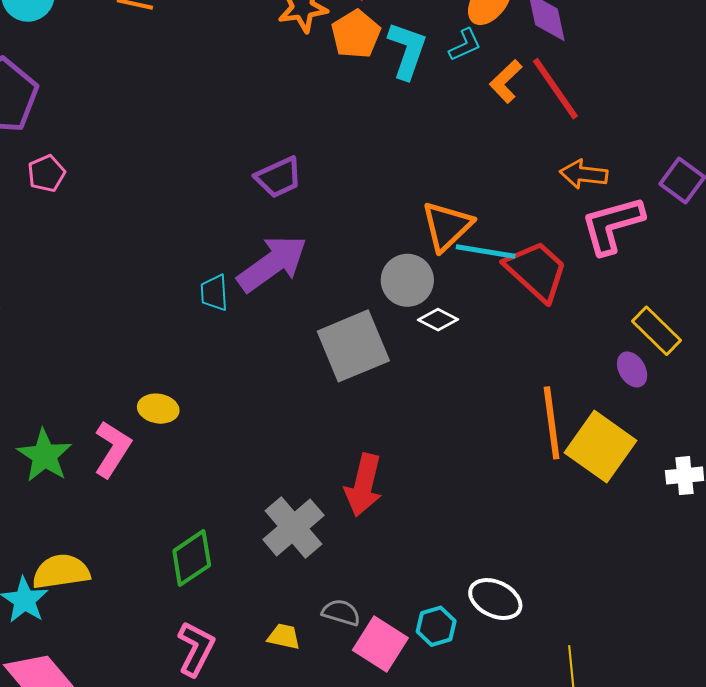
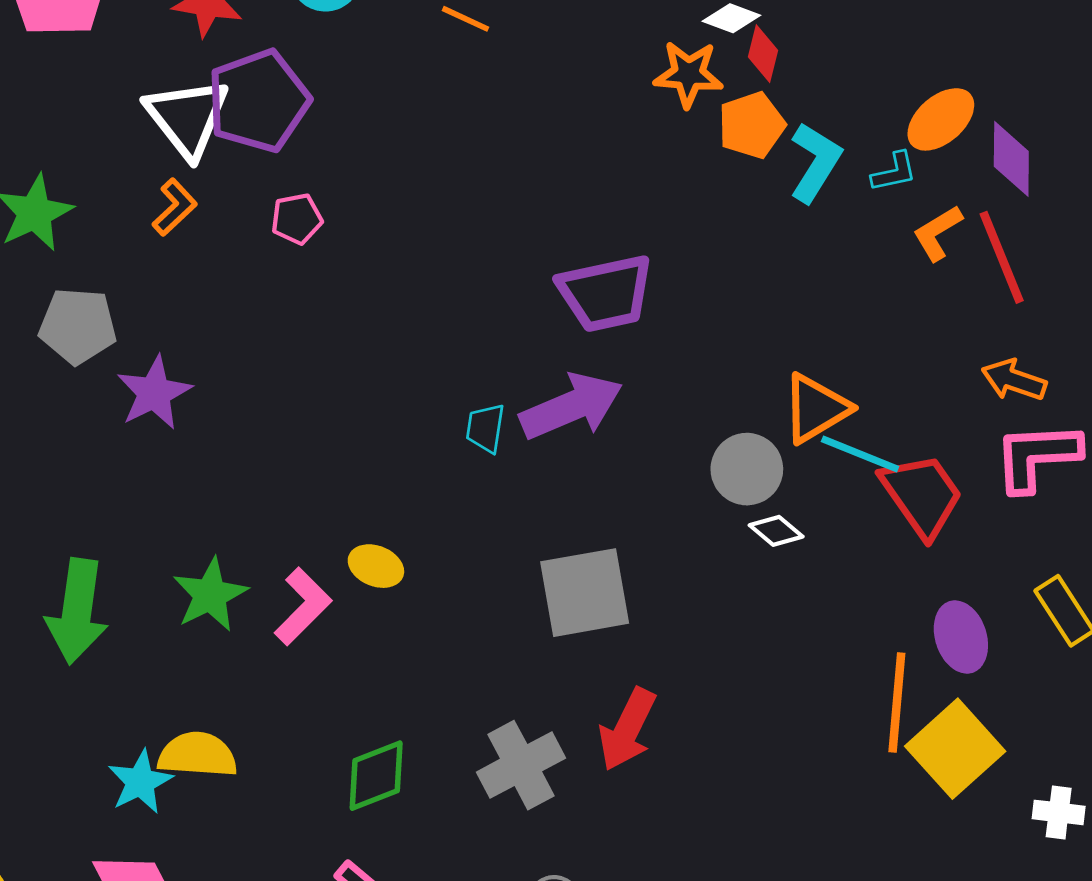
purple trapezoid: (279, 177) -> (606, 293), size x1.5
gray square: (353, 346) -> (585, 593), moved
purple ellipse: (632, 369) -> (961, 637), moved, size x1.4

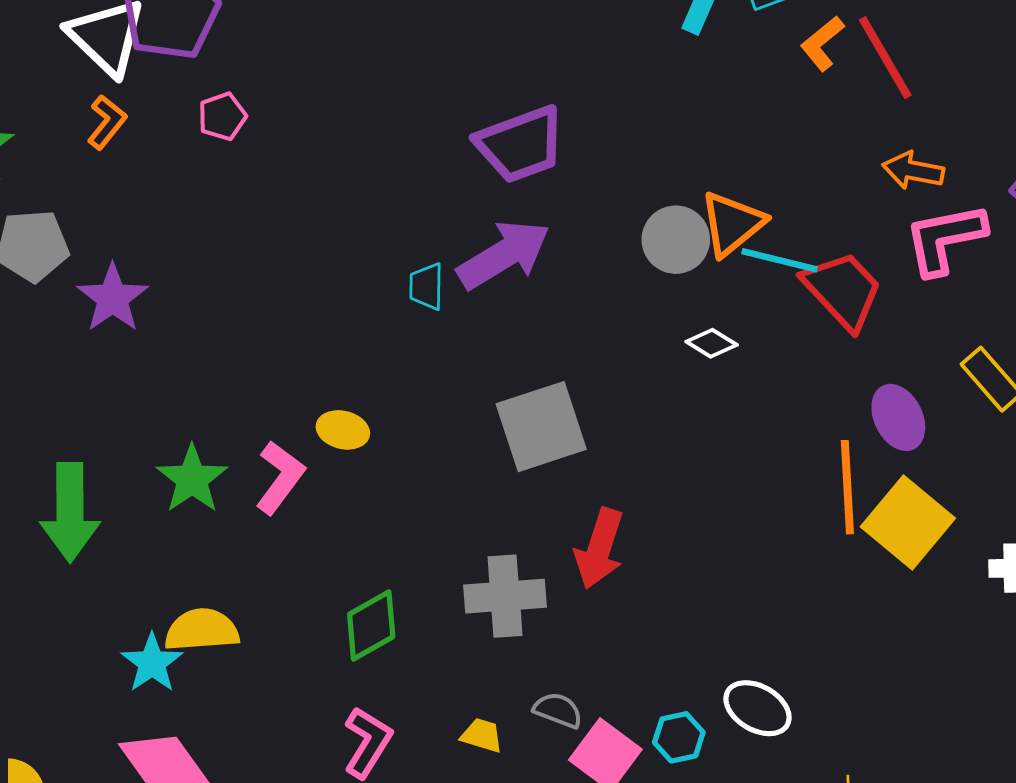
gray circle: (747, 469) -> (676, 240), moved
gray cross: (521, 765) -> (505, 596), turned 32

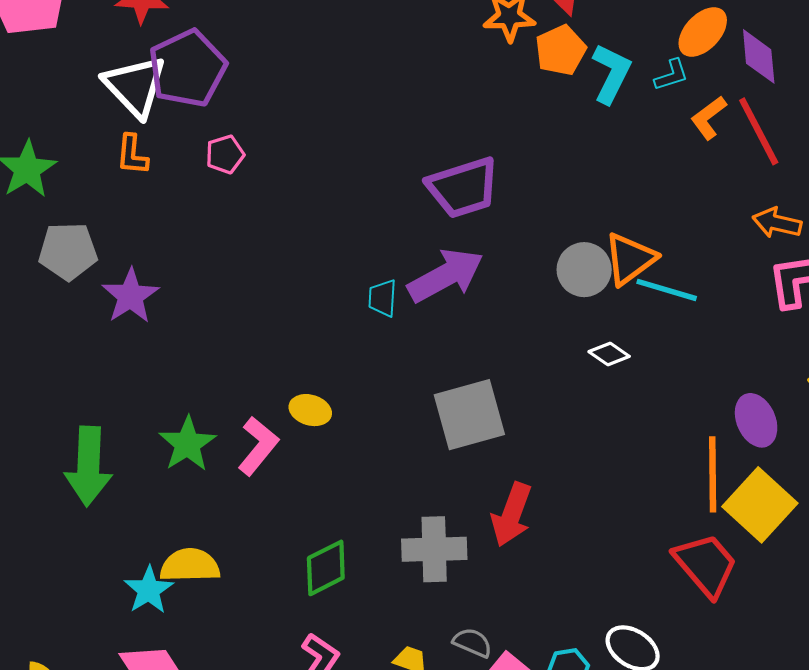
orange L-shape: (107, 122) -> (132, 155), turned 144
red trapezoid: (843, 290) -> (706, 565), moved

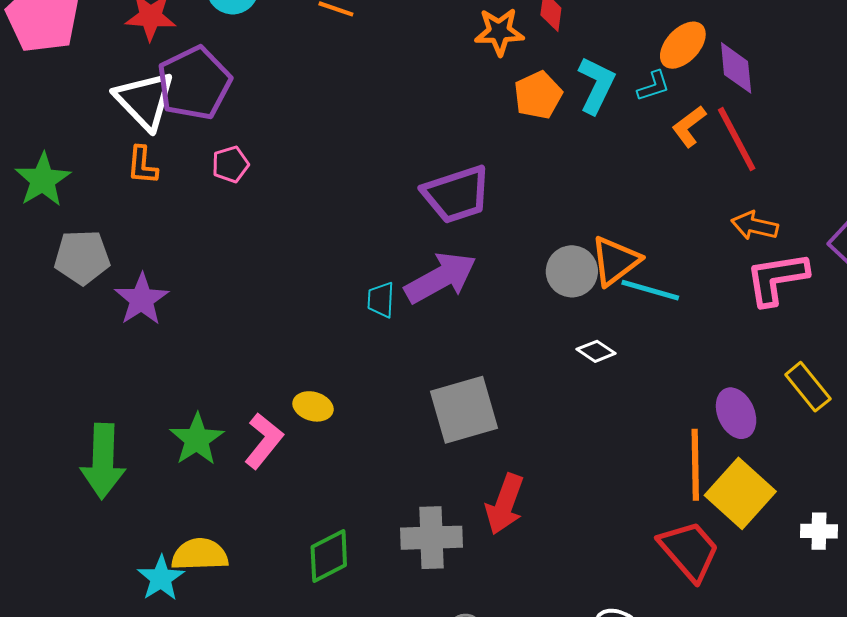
orange pentagon: (561, 50) -> (538, 95), moved

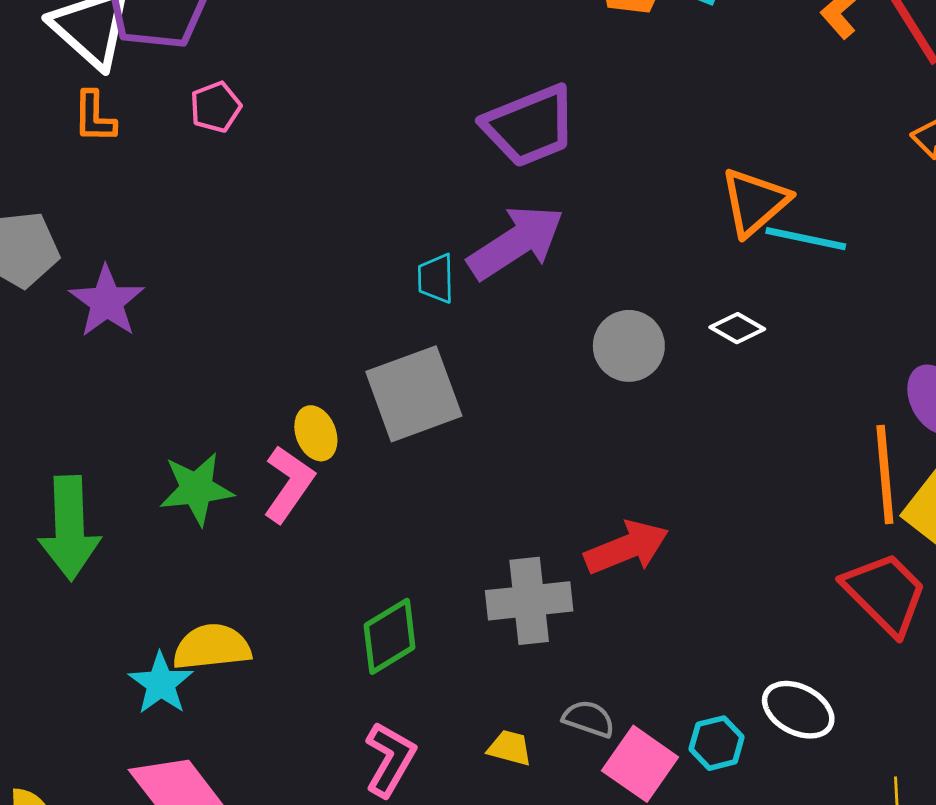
gray circle: (572, 271) -> (629, 346), moved
yellow ellipse: (313, 406) -> (316, 433), moved, turned 57
gray square: (464, 410) -> (414, 394), moved
green star: (197, 439) -> (196, 489), turned 30
red arrow: (505, 504) -> (627, 548), turned -128

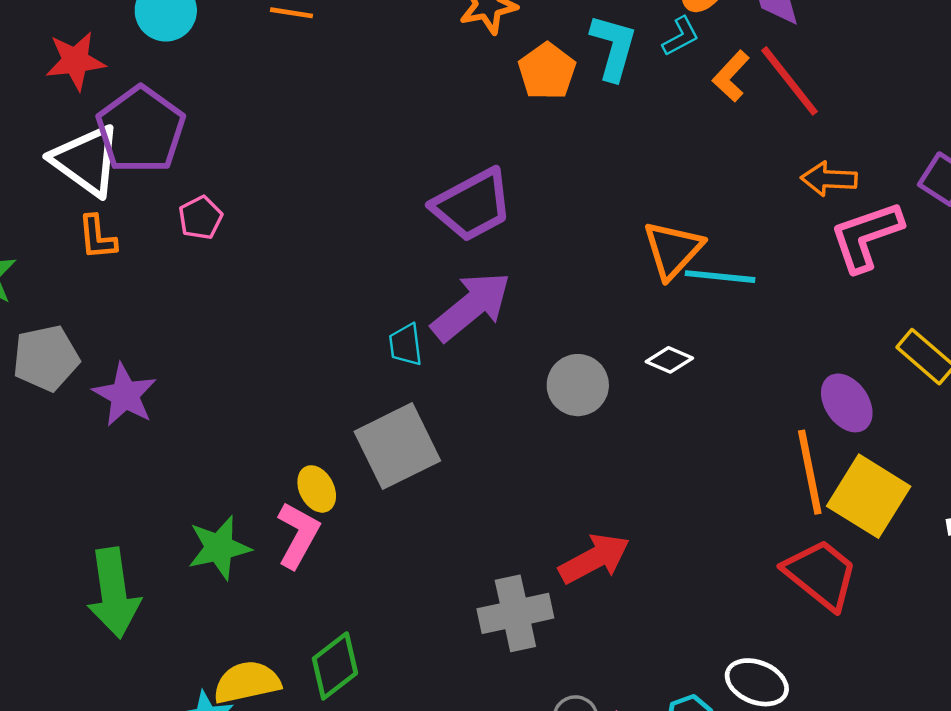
green diamond: (390, 636) -> (335, 666), moved

